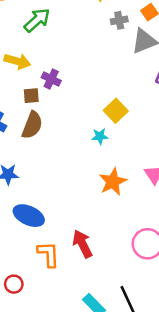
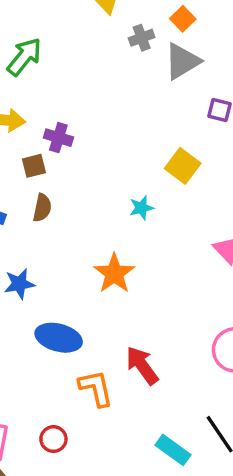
yellow square: (116, 111) -> (183, 166), moved
brown semicircle: (32, 125) -> (42, 208), size x0.7
orange star: (113, 182) -> (114, 273), moved

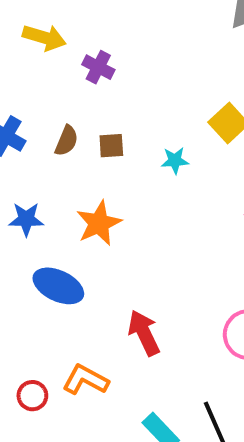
brown square: (34, 166) -> (111, 146), moved
orange star: (114, 273) -> (99, 223), moved
orange L-shape: (96, 388) -> (86, 380), moved, turned -60

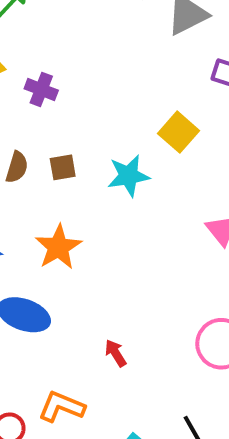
cyan star: (175, 161) -> (128, 176), size x1.5
red arrow: (144, 333) -> (116, 353), size x0.6

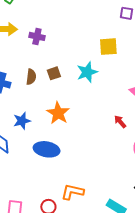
yellow square: (179, 132) -> (108, 47), turned -36
red arrow: (116, 353) -> (120, 122), moved

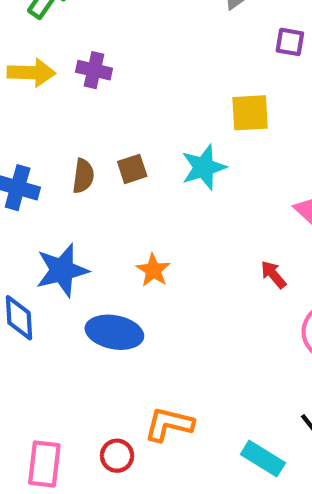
purple cross: (37, 36) -> (94, 70), moved
orange star: (58, 113) -> (153, 270), moved, size x0.7
blue star: (22, 121) -> (62, 270), size x1.4

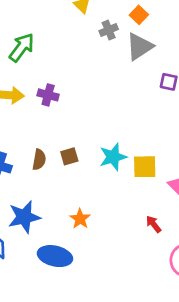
yellow square: (250, 113) -> (145, 167), moved

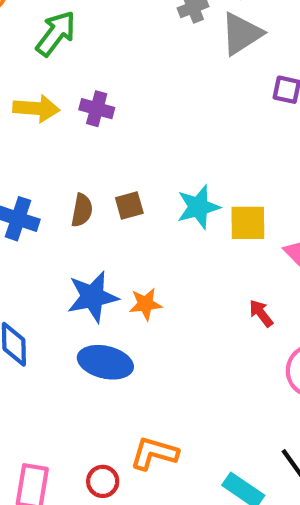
blue star: (24, 217) -> (93, 297), moved
orange star: (80, 219) -> (145, 304), turned 30

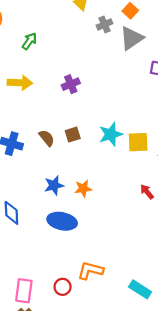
green arrow: (56, 33) -> (29, 41), size x0.7
purple cross: (97, 109) -> (71, 84), moved, turned -36
brown semicircle: (82, 210) -> (47, 138), turned -48
blue star: (93, 297) -> (54, 185), size x0.7

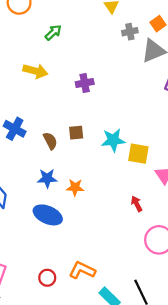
brown semicircle: (47, 138) -> (50, 141), moved
orange L-shape: (90, 271) -> (82, 270), moved
red circle: (63, 287) -> (47, 278), moved

